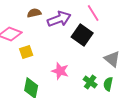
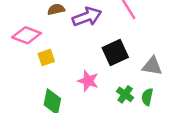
black square: (82, 35) -> (115, 53), moved, turned 30
gray triangle: (112, 59) -> (152, 66), turned -30

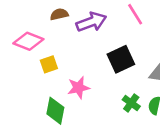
pink star: (88, 81) -> (78, 88), moved, turned -30

